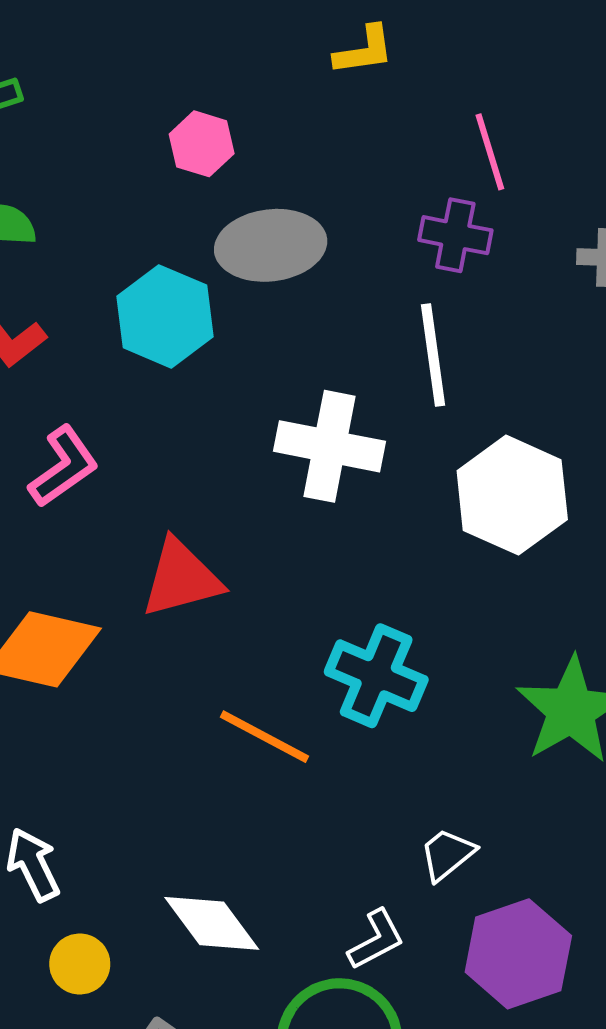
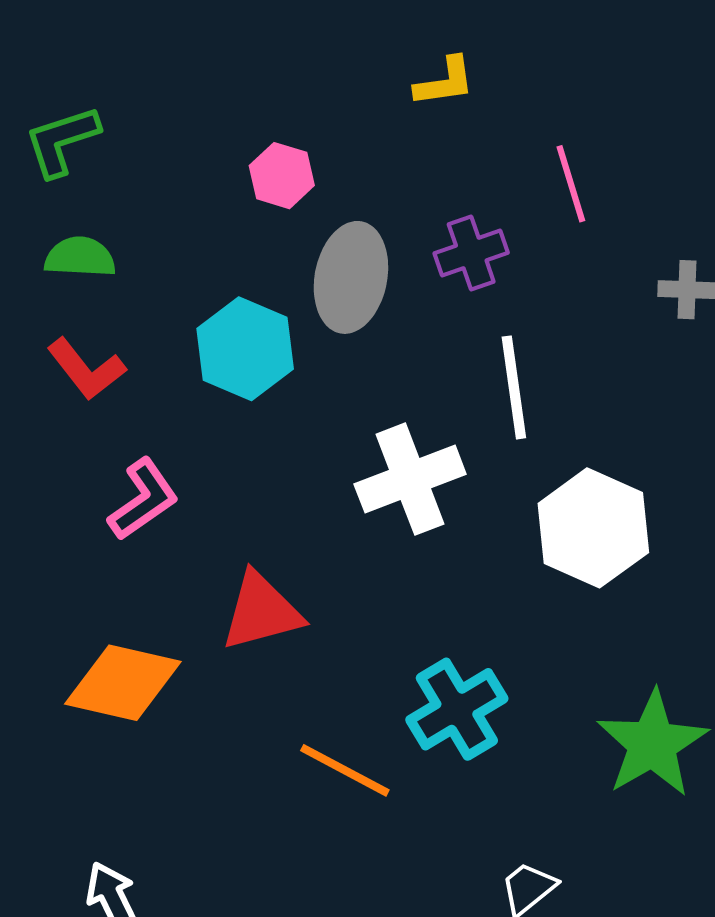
purple cross: (455, 235) -> (471, 253), moved, turned -30
gray ellipse: (271, 245) -> (351, 277), turned -72
white cross: (329, 446) -> (410, 479), turned -32
cyan cross: (376, 676) -> (457, 709), turned 36

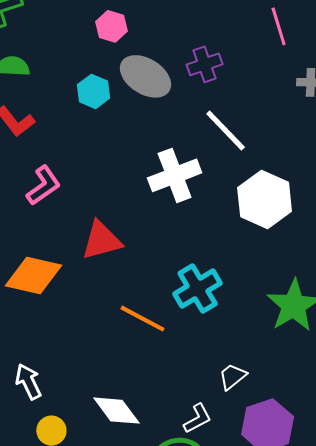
pink line: (571, 184) -> (279, 26), moved
gray ellipse: (351, 277) -> (146, 76), turned -69
cyan hexagon: (245, 349) -> (93, 91), moved, size x0.7
white line: (514, 387) -> (226, 130), turned -36

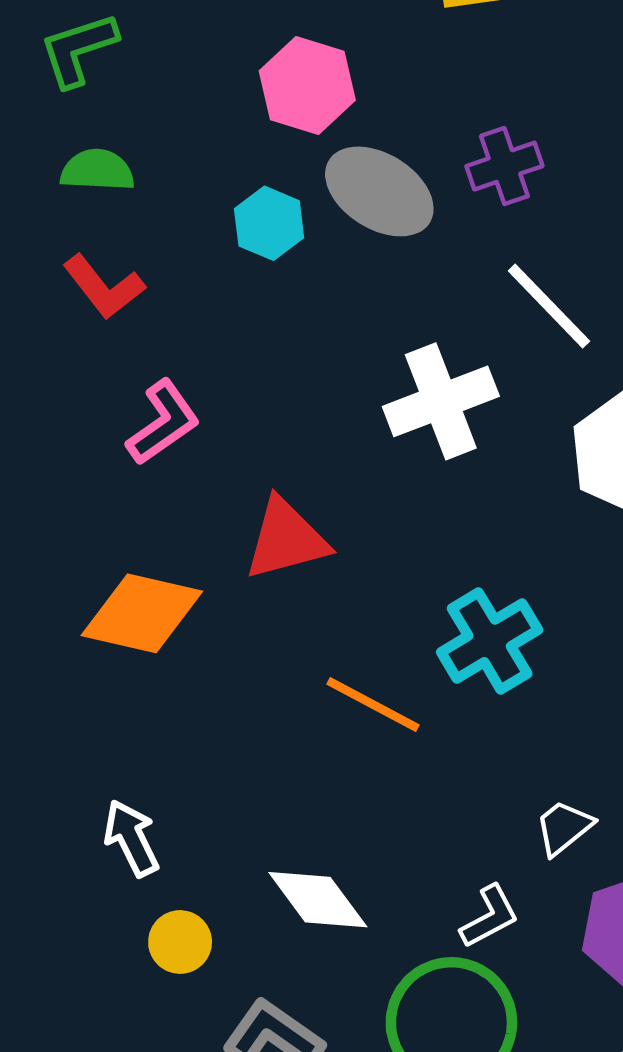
pink hexagon: (111, 26) -> (307, 85), size x1.4

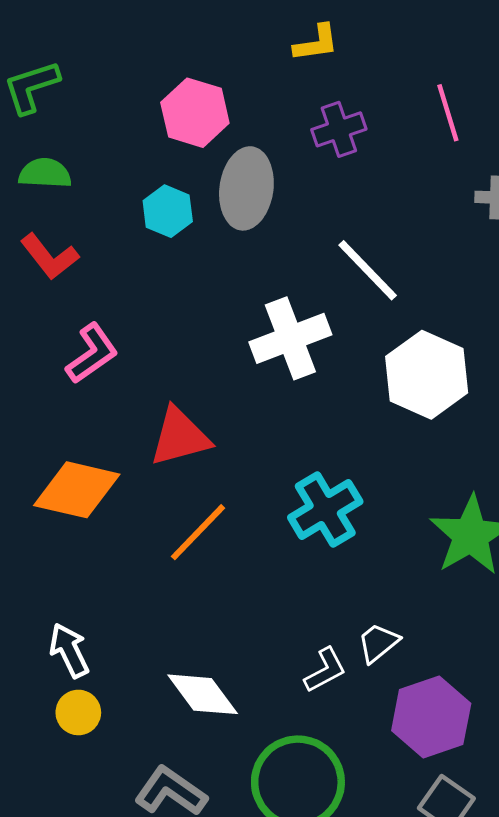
purple cross: (504, 166) -> (339, 129), moved
gray ellipse: (379, 191) -> (246, 188), turned 66
orange line: (373, 705) -> (198, 532), moved, turned -74
white L-shape: (490, 917) -> (325, 670), moved
yellow circle: (180, 942) -> (78, 712), moved

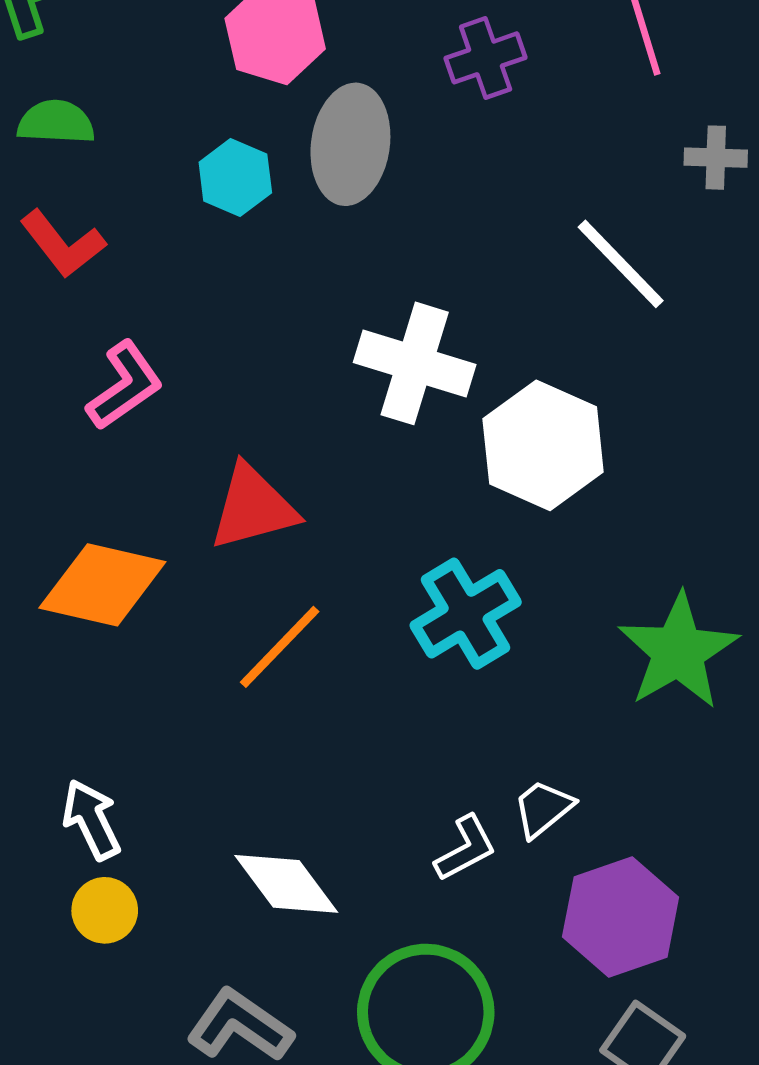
white line: (368, 270) -> (621, 264), moved
white cross: (290, 338) -> (415, 363), turned 38
white hexagon: (427, 375) -> (543, 445), moved

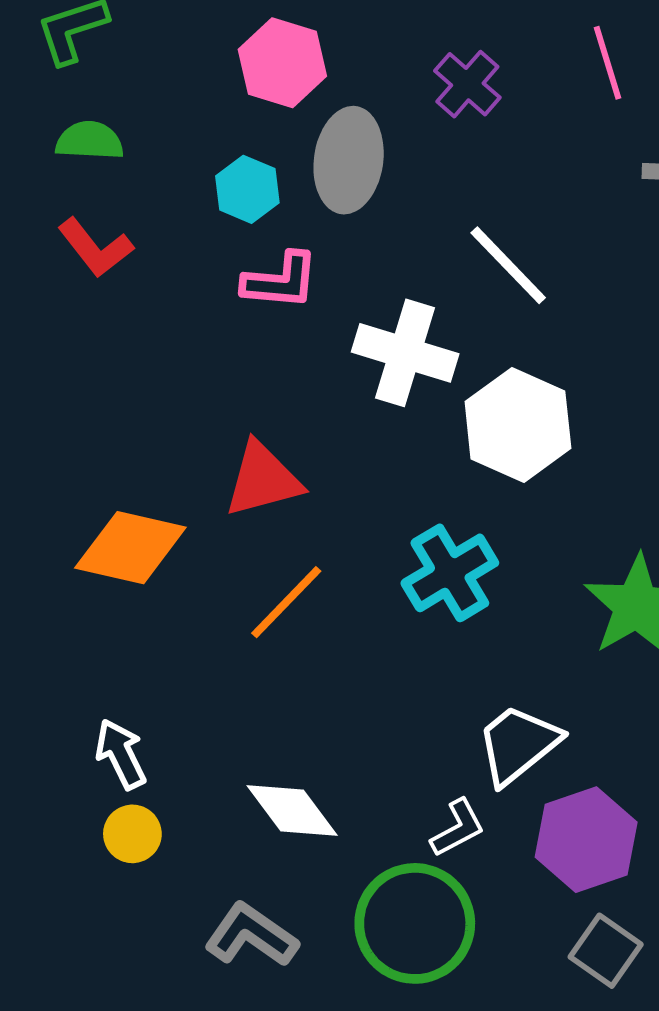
purple cross: (486, 58) -> (467, 84), turned -30
white line: (621, 264) -> (508, 265), moved
pink L-shape: (125, 386) -> (280, 281), moved, turned 40
white trapezoid: (543, 808) -> (518, 744), size x1.6
white L-shape: (466, 848) -> (458, 828), moved

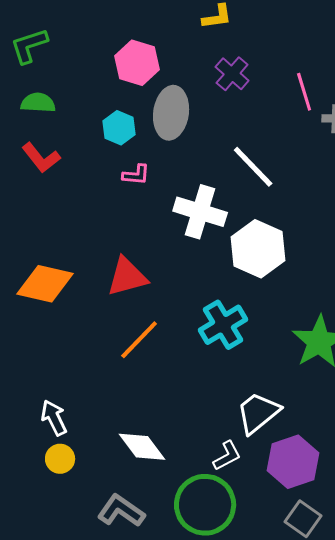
pink line: (608, 63) -> (304, 92), moved
pink L-shape: (280, 281) -> (136, 175), size x0.7
orange diamond: (130, 548) -> (45, 284), moved

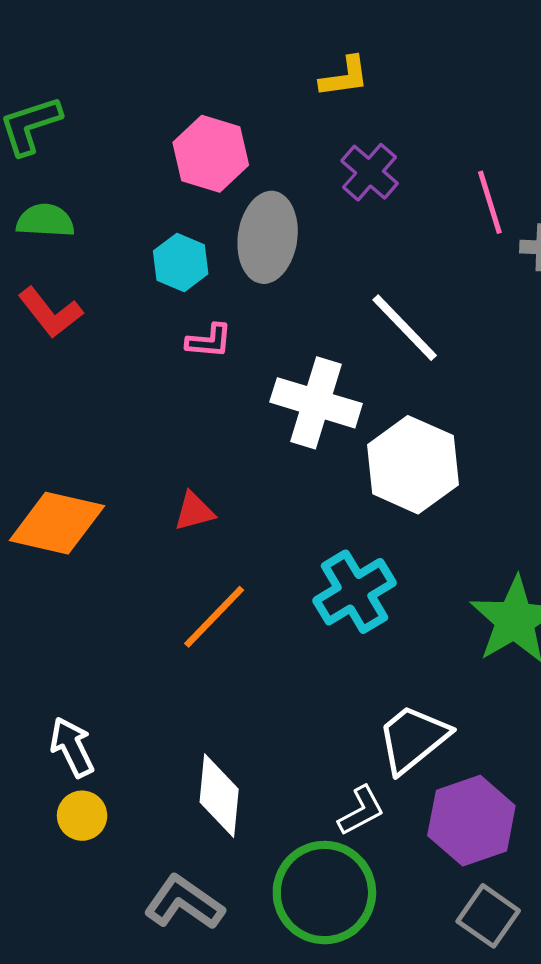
red triangle: (127, 277) -> (194, 511), size x0.6
white diamond: (142, 447) -> (219, 796), turned 42

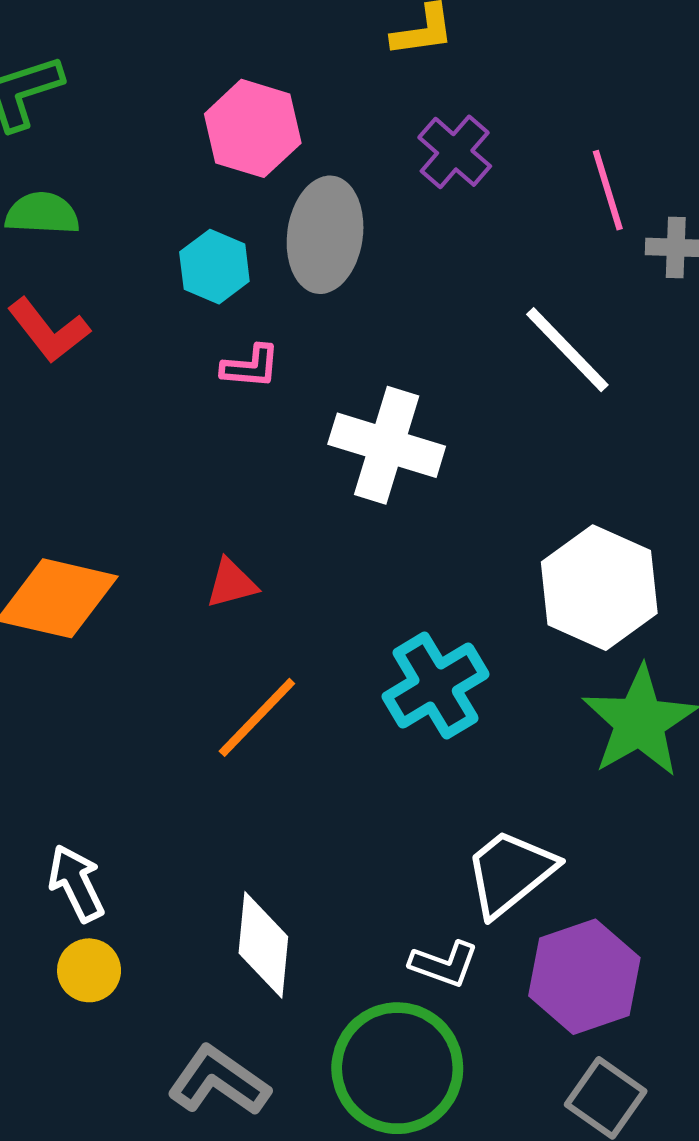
white line: (405, 328) -> (567, 350), moved
white hexagon: (413, 465) -> (599, 588), moved
white L-shape: (361, 811) -> (444, 964), turned 48

